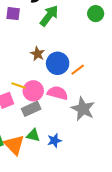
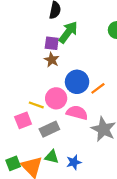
purple square: (13, 14) -> (52, 43), moved
brown star: (37, 54) -> (52, 60), moved
pink circle: (33, 91) -> (56, 98), moved

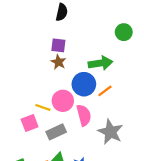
green arrow: (68, 32) -> (100, 63), moved, turned 45
pink semicircle: (77, 113) -> (84, 115), turned 60

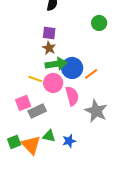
green circle: (124, 32) -> (99, 23), moved
green arrow: (100, 63) -> (56, 64), moved
yellow line: (43, 107) -> (35, 79), moved
gray rectangle: (56, 132) -> (37, 111), moved

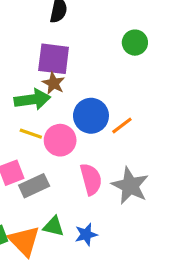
purple square: (49, 33) -> (54, 59), size x1.5
green arrow: (56, 64) -> (32, 99), moved
pink semicircle: (72, 96) -> (91, 179), moved

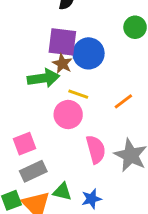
blue circle: (91, 116) -> (89, 53), moved
yellow line: (31, 134) -> (78, 94), moved
gray rectangle: (34, 186) -> (33, 171), moved

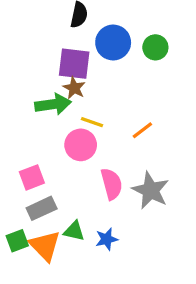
blue circle: (89, 53) -> (113, 42), moved

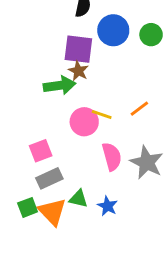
yellow line: (92, 122) -> (102, 114), moved
blue star: (107, 239) -> (107, 206), turned -30

